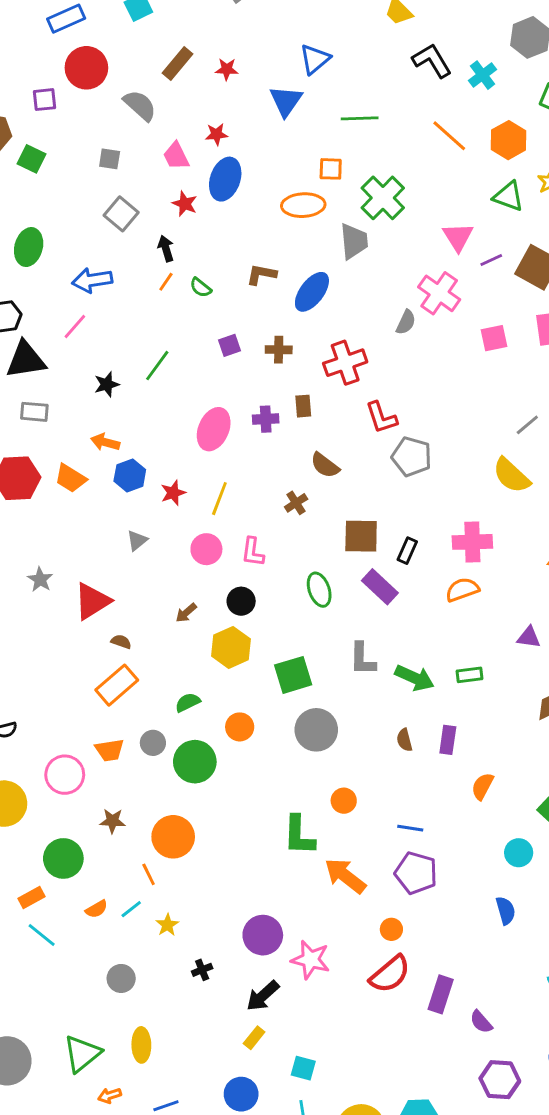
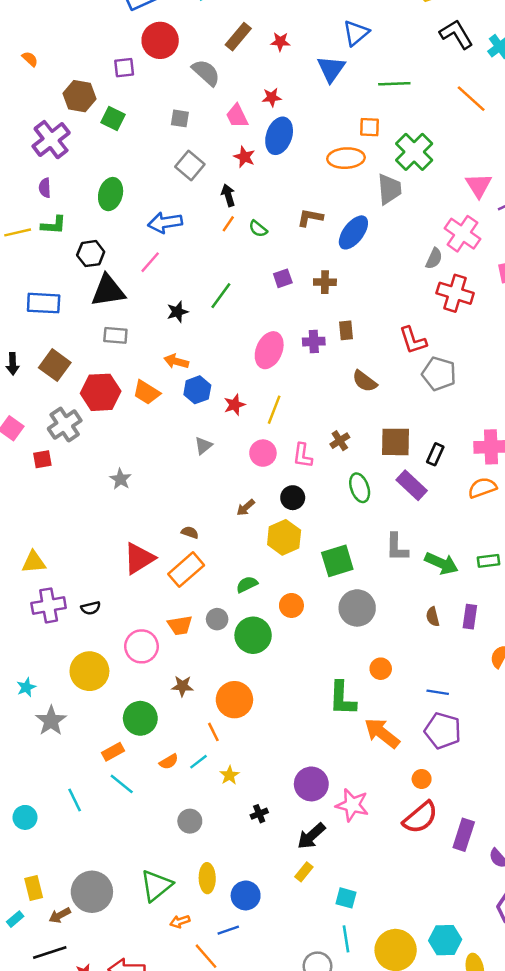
red cross: (345, 363) -> (455, 293), moved, turned 36
brown cross: (296, 503) -> (340, 441), moved
red triangle: (92, 601) -> (139, 558), moved
blue circle: (241, 1094) -> (246, 895), moved

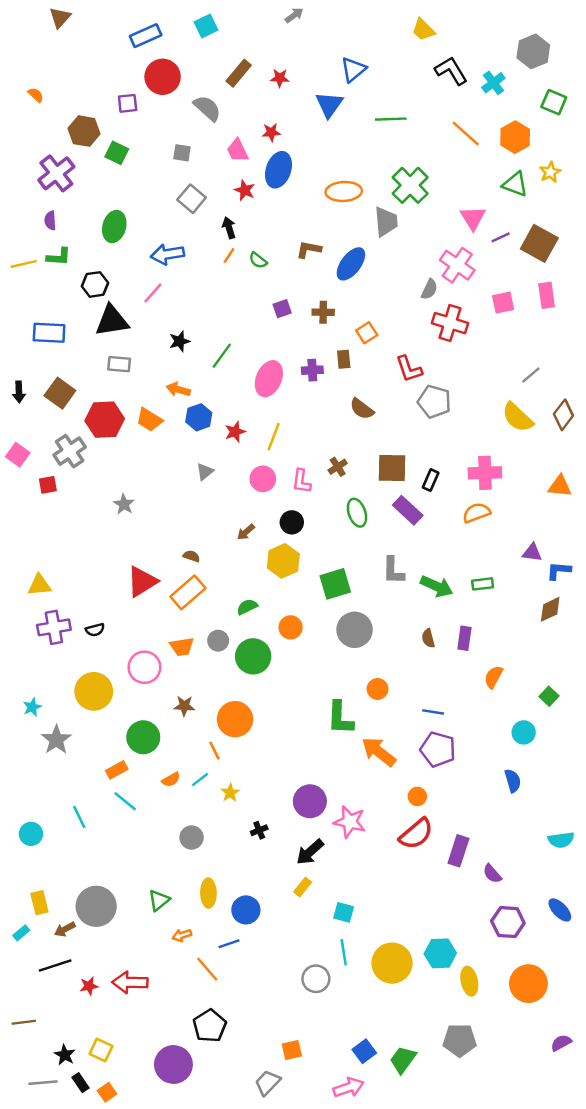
orange square: (370, 127) -> (367, 333), moved, turned -35
green line: (221, 296) -> (222, 356), moved
green triangle: (156, 886) -> (159, 900), size x0.7

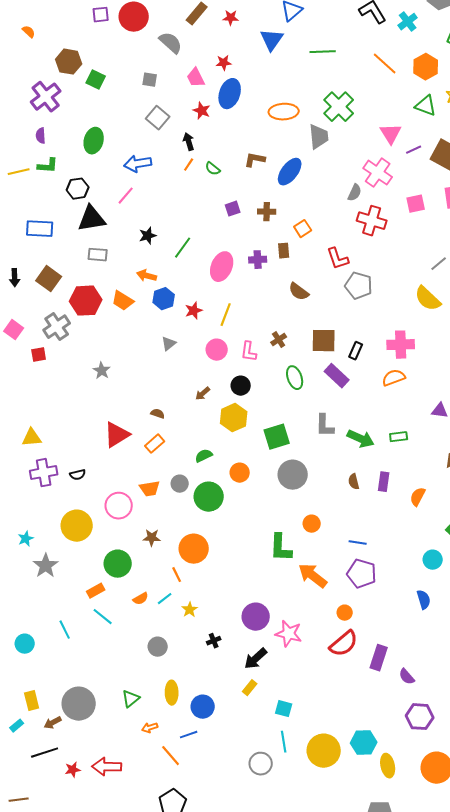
purple square: (128, 103) -> (101, 15), moved
orange rectangle: (188, 592) -> (155, 444), size x0.7
orange semicircle: (493, 677) -> (418, 497), moved

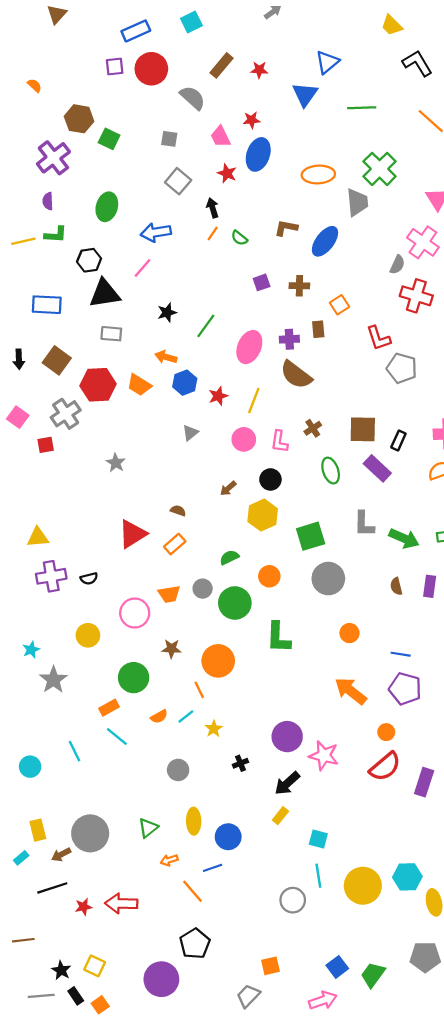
brown semicircle: (299, 292) -> (296, 375), moved, size x1.4
yellow circle: (77, 526) -> (88, 635), size x0.7
green L-shape: (281, 548) -> (278, 638), moved

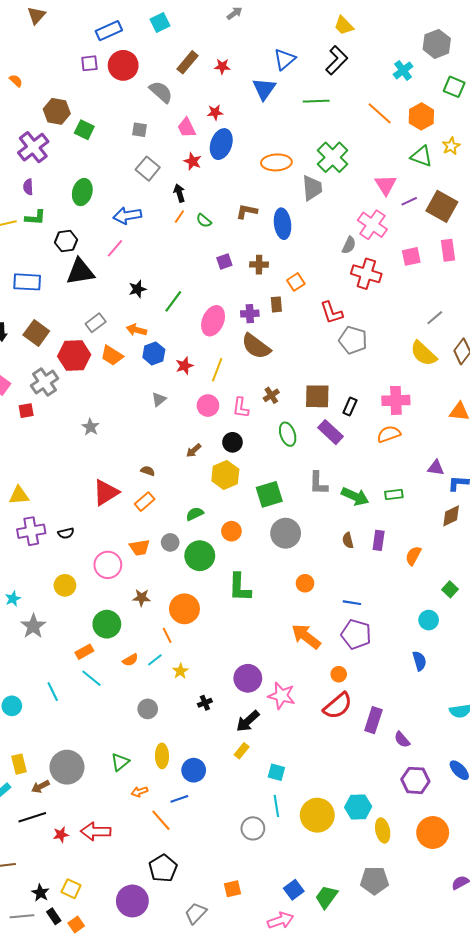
black L-shape: (417, 63) -> (337, 60), moved, turned 76
blue ellipse: (325, 241) -> (283, 224), turned -44
gray rectangle: (111, 334) -> (96, 323), moved, turned -42
gray trapezoid: (248, 996) -> (196, 913), moved

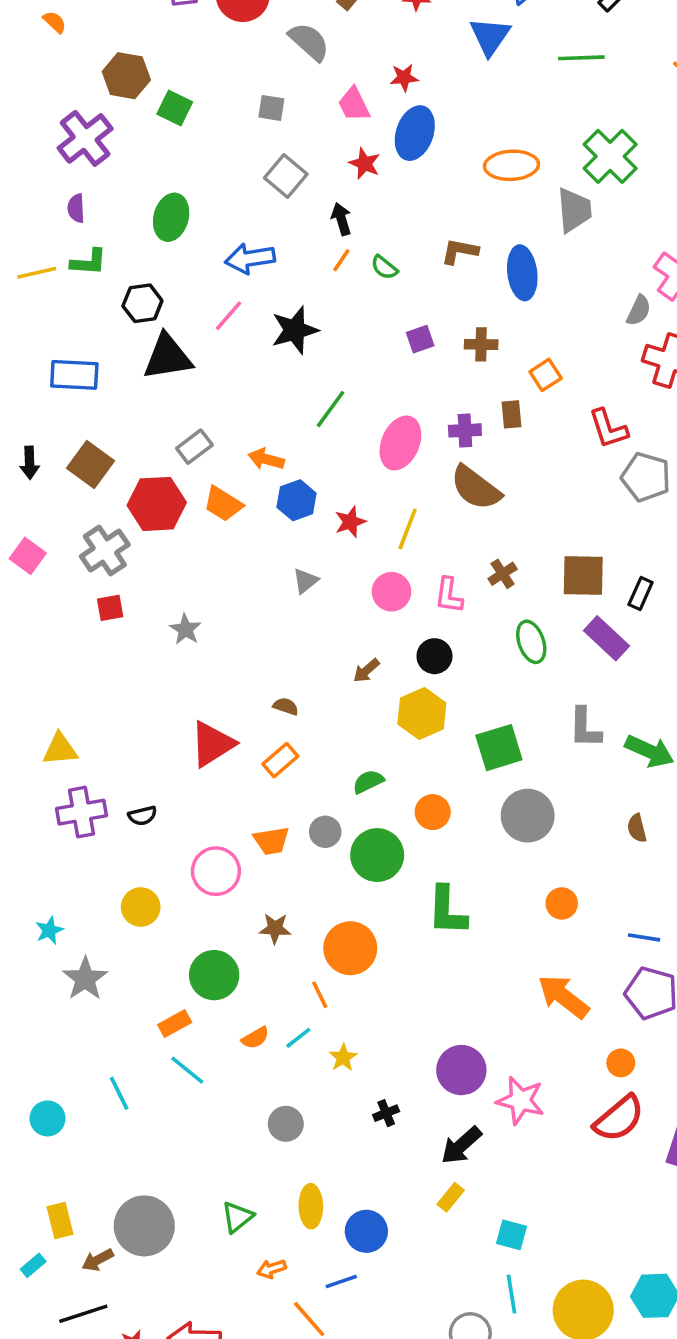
black star: (137, 289) -> (295, 330), moved, size x1.5
red square: (26, 411) -> (110, 608), moved

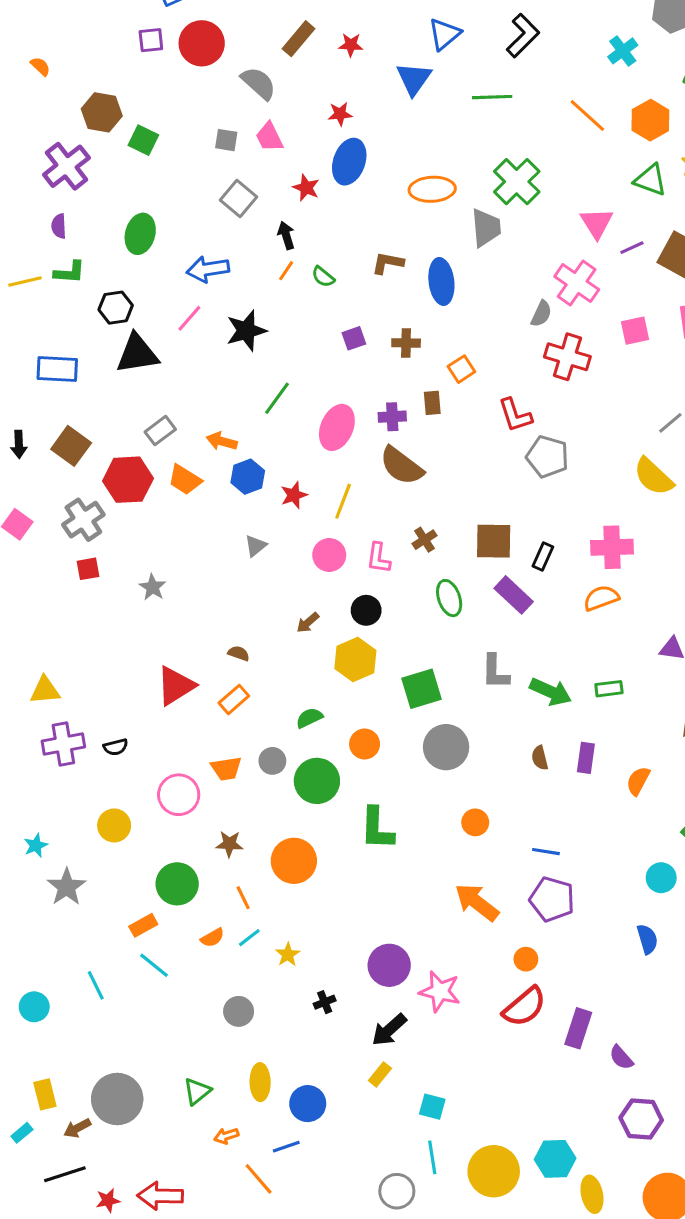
pink trapezoid: (354, 104) -> (269, 137), moved
orange line: (320, 995) -> (243, 898), moved

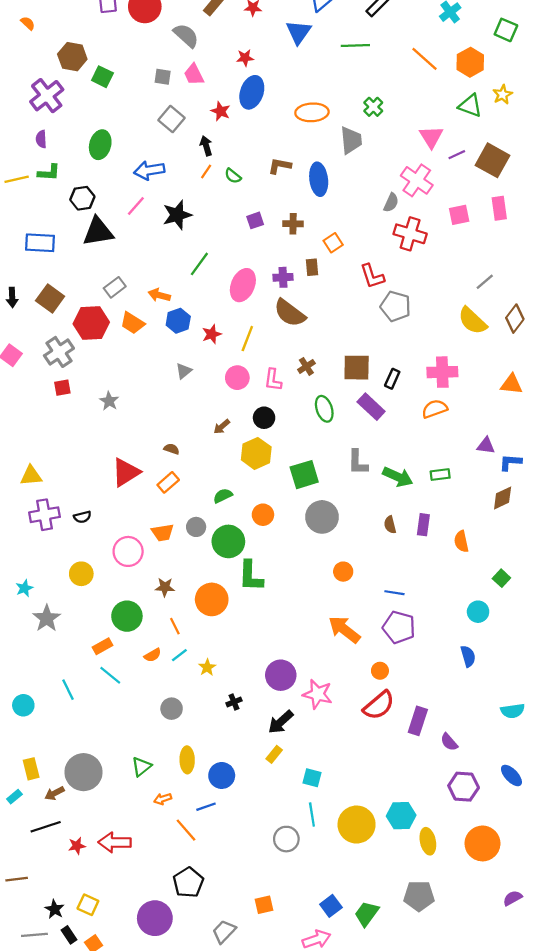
green cross: (517, 182) -> (373, 107), size x0.6
orange semicircle: (638, 781) -> (461, 541), turned -40
green L-shape: (377, 829) -> (251, 576), moved

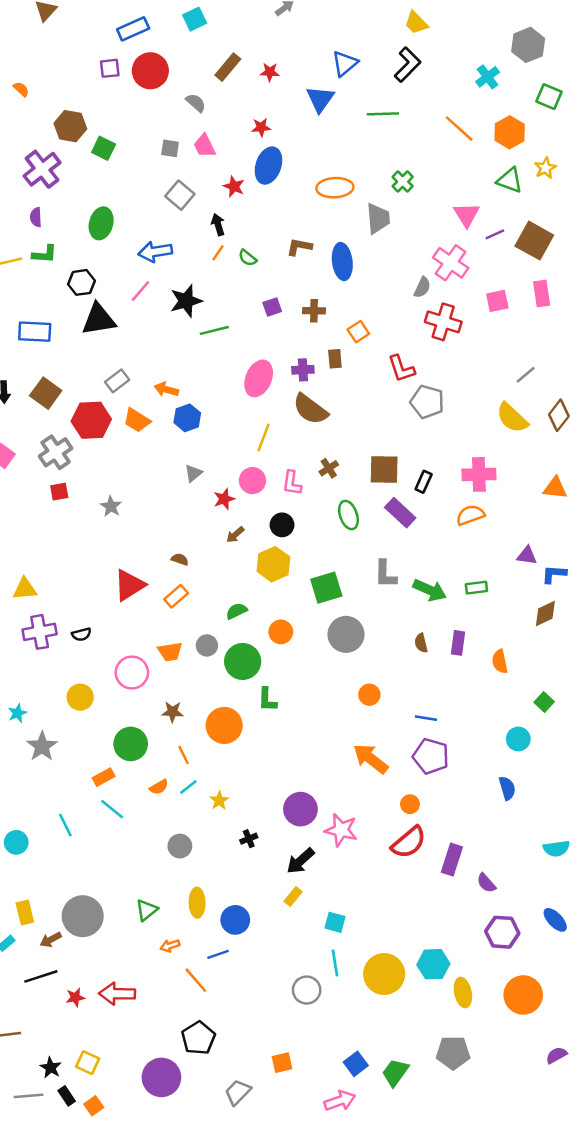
gray semicircle: (186, 35) -> (196, 103), size x0.7
green line: (199, 264) -> (214, 330), moved, turned 40
red star: (212, 334) -> (224, 499), moved
green L-shape: (251, 576) -> (267, 700), size x0.7

